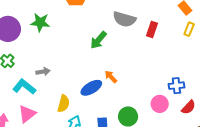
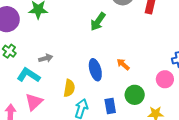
orange arrow: (111, 77) -> (123, 64), moved
blue ellipse: (91, 88) -> (95, 70), turned -70

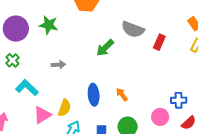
gray arrow: (46, 58) -> (58, 65), moved
pink triangle: (34, 102) -> (42, 115), moved

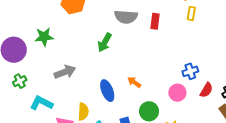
green cross: (12, 60) -> (20, 81), turned 32
gray arrow: (58, 65) -> (65, 72), size x1.5

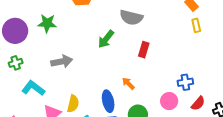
yellow rectangle: (191, 13) -> (196, 25), turned -32
red rectangle: (155, 21) -> (144, 50), moved
blue ellipse: (107, 91) -> (108, 101), moved

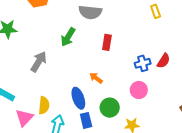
gray arrow: (62, 62) -> (39, 62), moved, turned -40
blue cross: (185, 82) -> (143, 63), moved
red semicircle: (198, 103) -> (164, 61), moved

